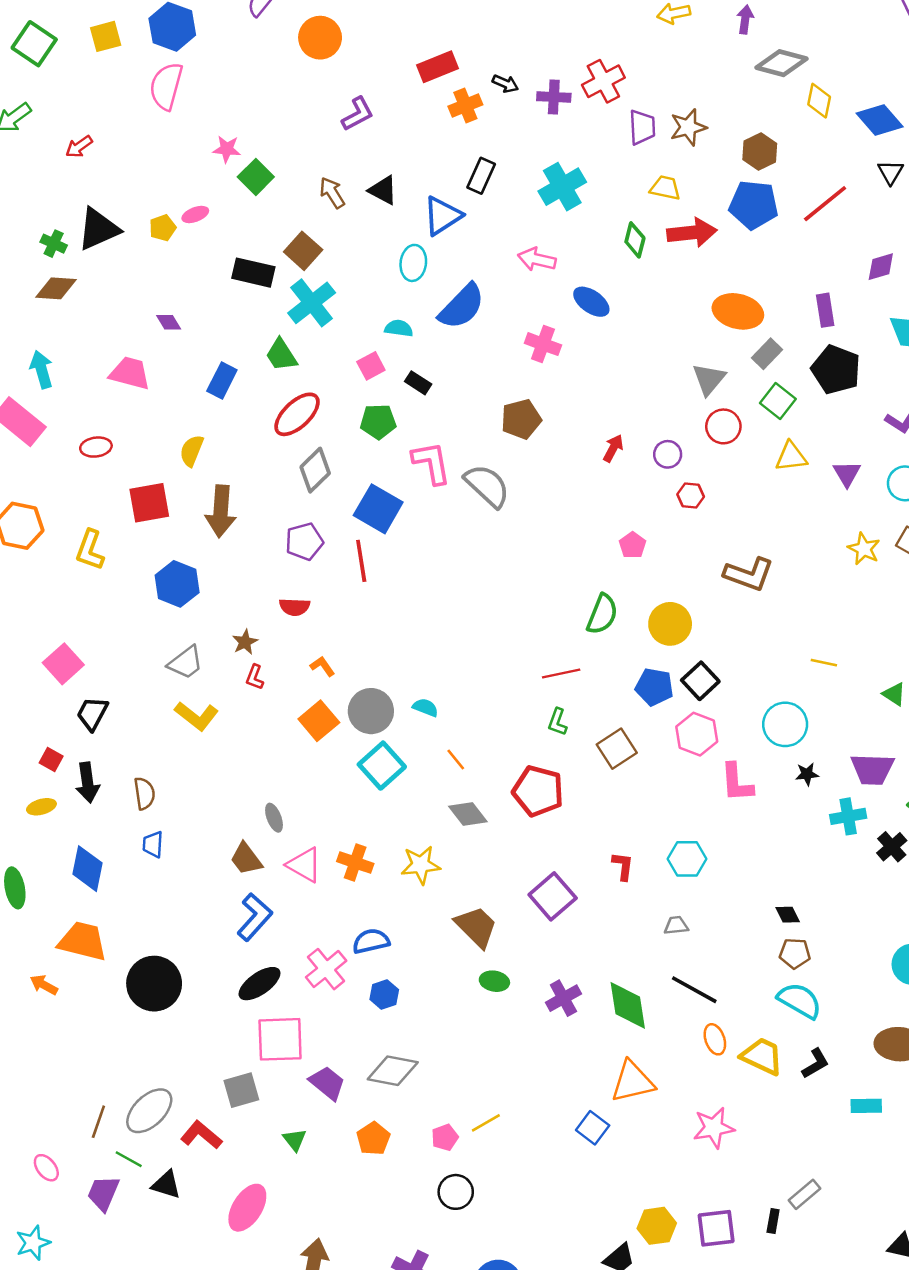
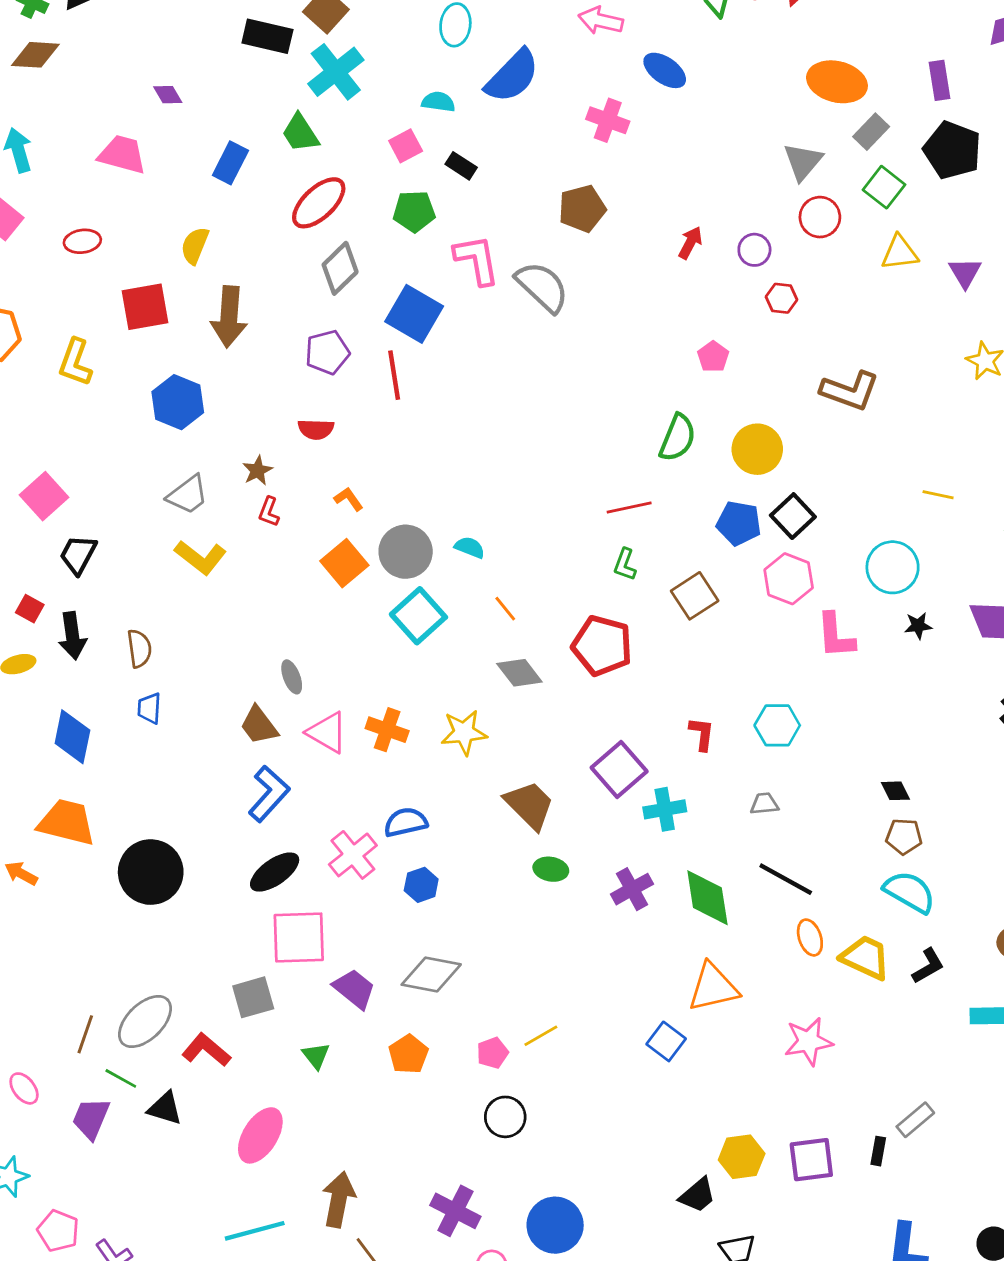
cyan cross: (848, 816) -> (665, 809), moved

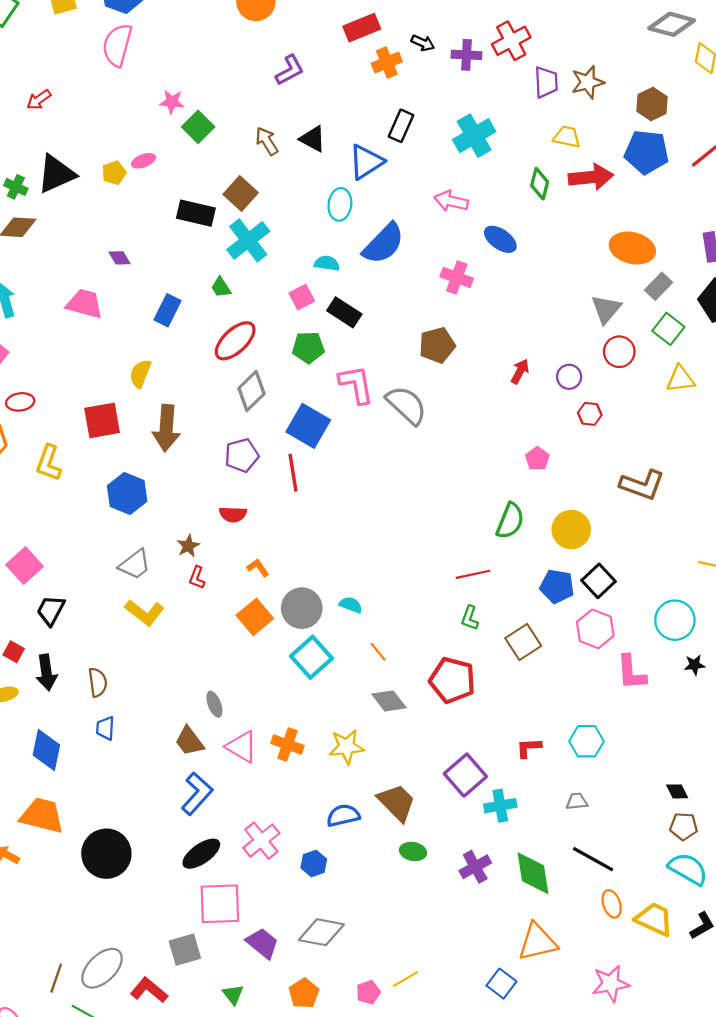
green trapezoid: (300, 133) -> (221, 287), size x0.7
black rectangle: (461, 166) -> (344, 312), size x1.4
red ellipse: (82, 241) -> (20, 402), moved
red L-shape: (702, 734) -> (529, 748), turned -100
blue semicircle: (406, 822) -> (343, 815), moved

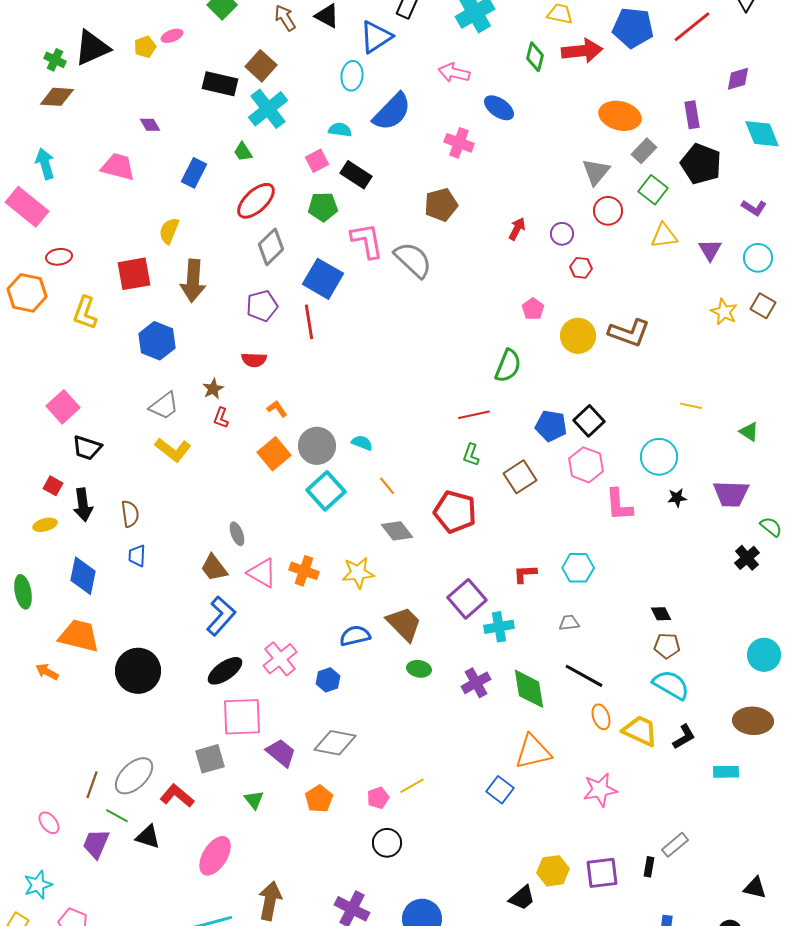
yellow circle: (571, 530) -> (578, 336), moved
black trapezoid: (51, 610) -> (87, 448), turned -100

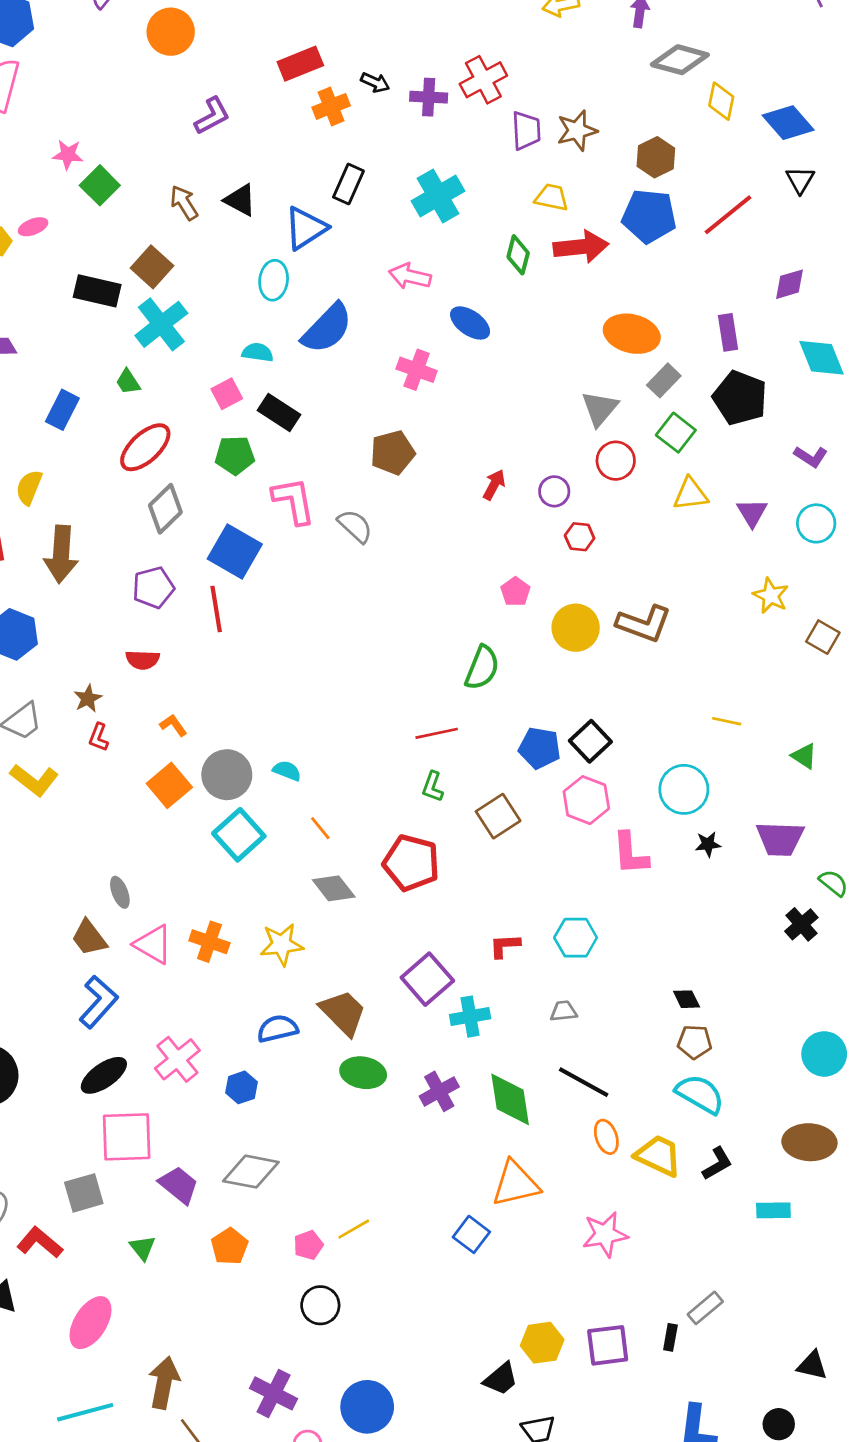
gray semicircle: (413, 260) -> (355, 526), size x0.7
brown square: (763, 306) -> (823, 637), moved
green ellipse: (419, 669) -> (363, 1073), size x1.4

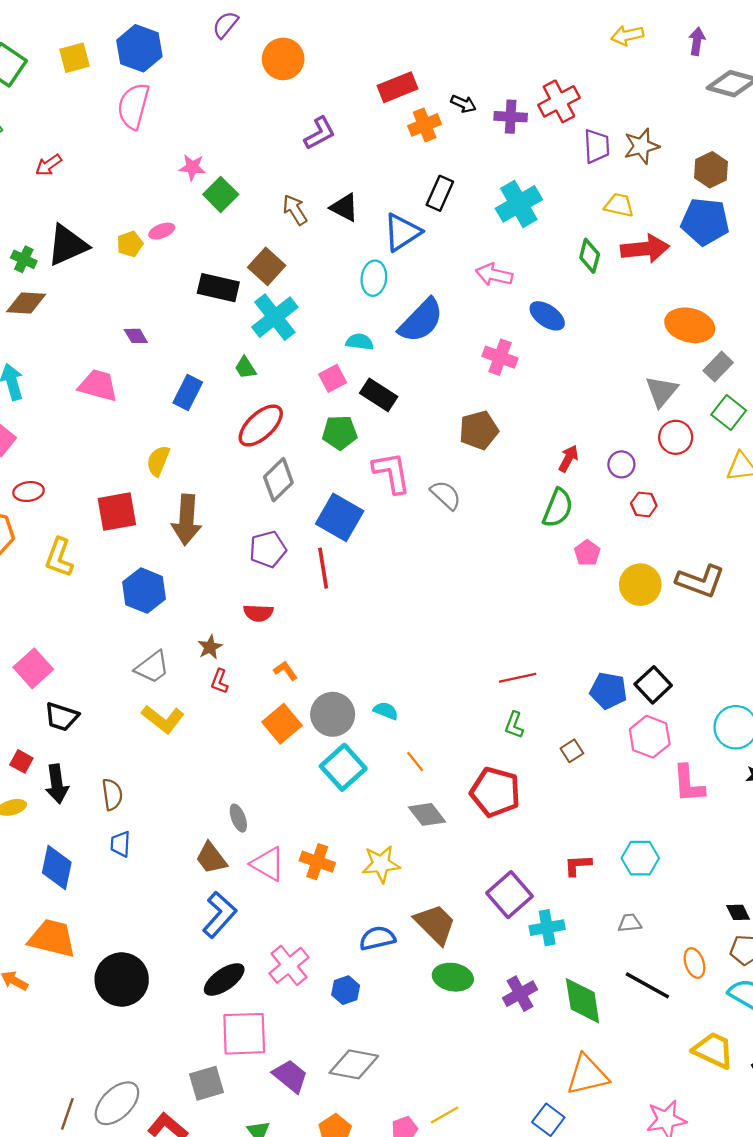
green semicircle: (482, 668) -> (558, 508), moved
brown square: (498, 816) -> (572, 751), size x0.6
orange ellipse: (606, 1137) -> (694, 963), moved

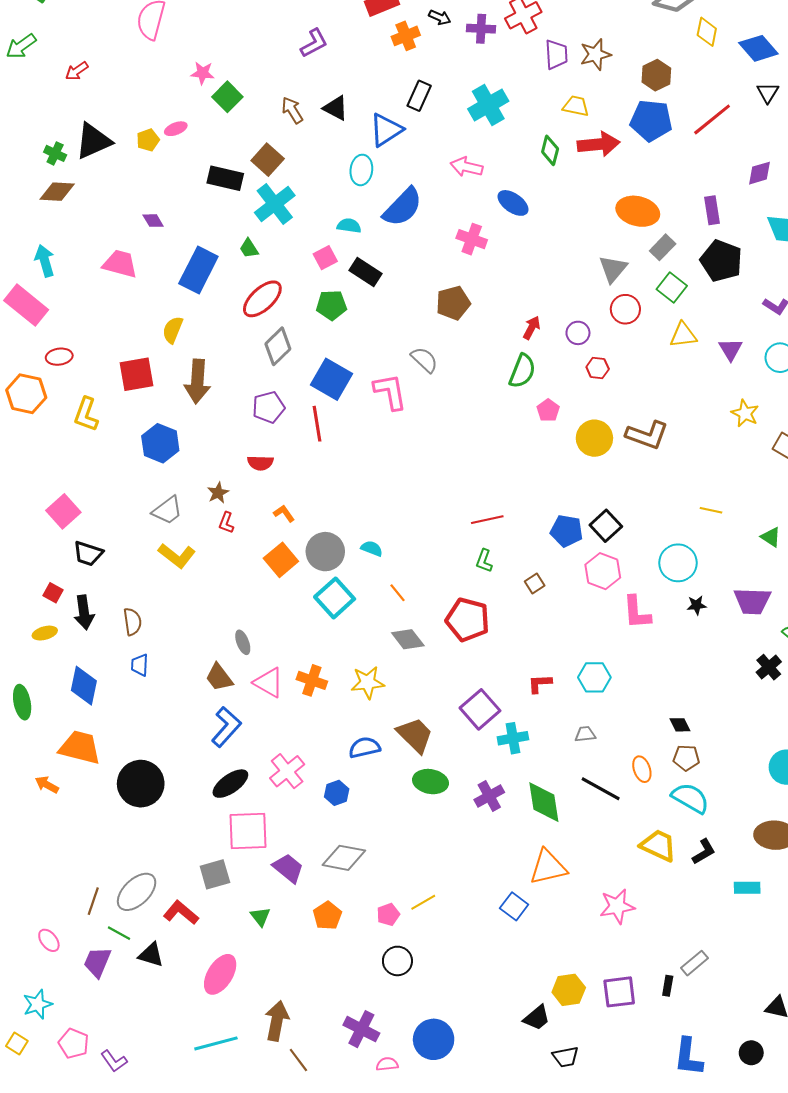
blue rectangle: (188, 393) -> (198, 270), size x1.5
pink L-shape: (392, 473) -> (390, 392), moved

